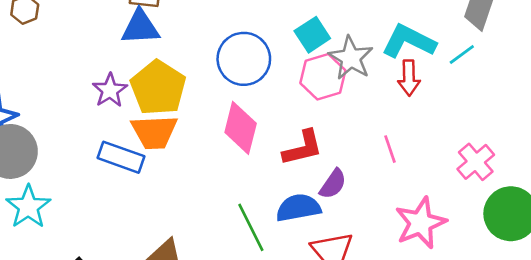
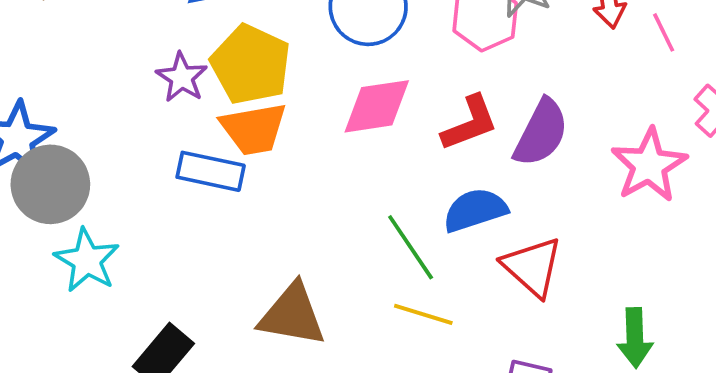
pink diamond: (241, 128) -> (377, 106), turned 75
pink line: (390, 149) -> (664, 32), moved
purple semicircle: (333, 184) -> (541, 133), moved, size x1.5
pink star: (421, 223) -> (649, 165), moved

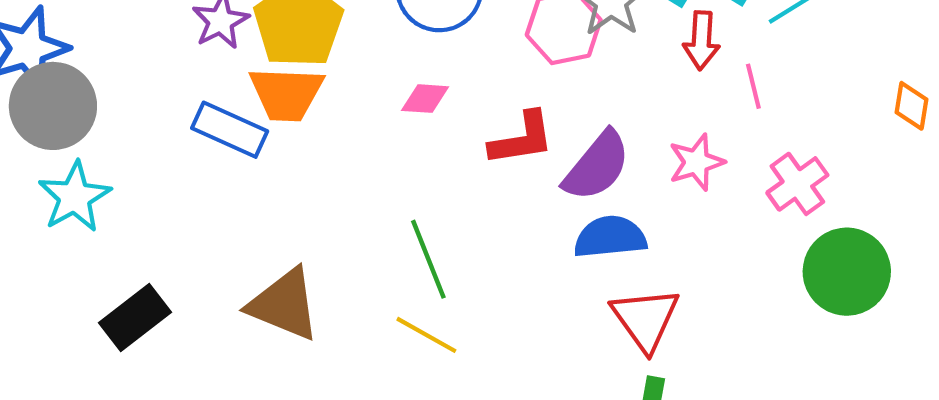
pink diamond: (377, 106) -> (425, 99), size x0.6
pink star: (649, 165) -> (696, 162), moved, size x0.7
blue semicircle: (475, 210) -> (610, 237), moved
red triangle: (532, 267) -> (645, 319), moved

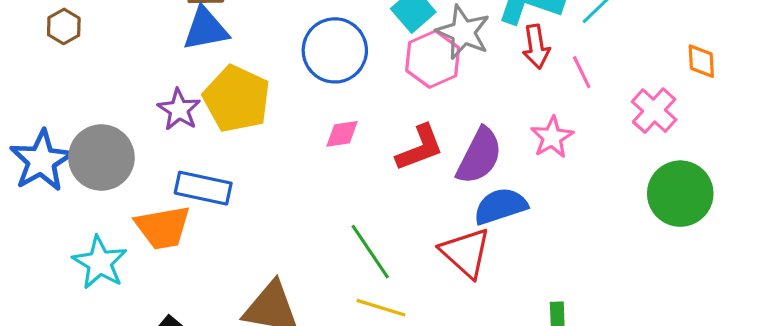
orange trapezoid: (286, 94) -> (163, 227), moved
gray circle: (53, 106) -> (101, 158), moved
pink cross: (797, 184) -> (654, 111), moved
red triangle: (645, 319) -> (466, 253), moved

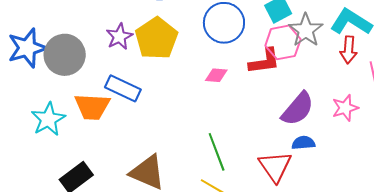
red L-shape: (420, 148) -> (264, 61), moved
blue semicircle: (500, 206) -> (303, 143), size x0.7

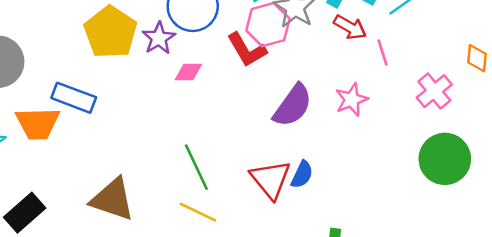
purple star: (119, 37) -> (159, 38), moved
red arrow: (349, 50) -> (350, 27), turned -60
red L-shape: (264, 61) -> (247, 50), turned 72
blue semicircle: (303, 143) -> (302, 175), moved, turned 125

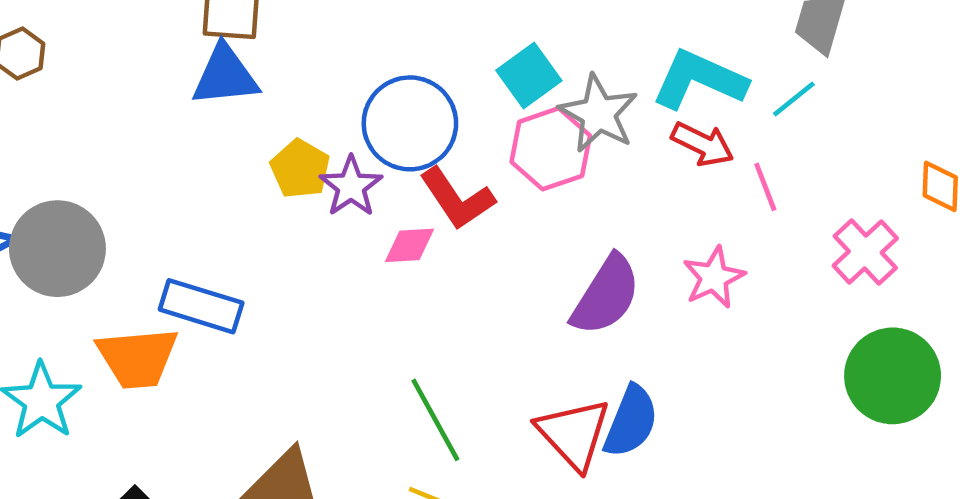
yellow pentagon: (110, 32) -> (300, 169), moved, size x0.6
red L-shape: (247, 50) -> (457, 199), moved
blue semicircle: (302, 175) -> (631, 421), size x1.4

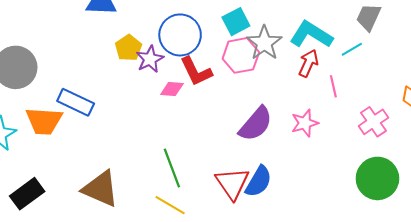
red arrow: (703, 144) -> (308, 63), turned -100

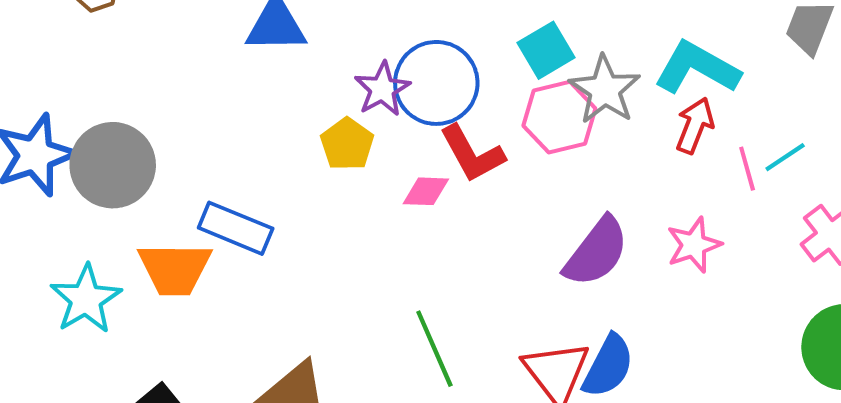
yellow pentagon: (128, 48) -> (347, 144), moved
cyan line: (352, 49) -> (785, 157), moved
purple star: (150, 59) -> (382, 89), moved

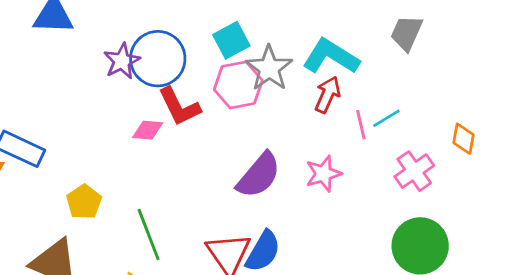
yellow pentagon: (347, 144) -> (84, 202), moved

